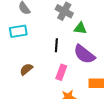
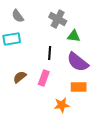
pink rectangle: (61, 72) -> (44, 78), moved
orange rectangle: (96, 83) -> (79, 87), moved

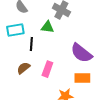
green triangle: (74, 36) -> (47, 27), moved
black line: (50, 53) -> (31, 44), moved

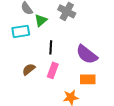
green triangle: (47, 27) -> (41, 20), moved, turned -48
black line: (31, 44) -> (51, 47), moved

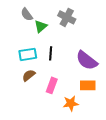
cyan rectangle: (21, 31) -> (28, 54), moved
pink rectangle: (53, 70) -> (52, 85), moved

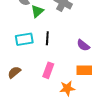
purple semicircle: (87, 60) -> (83, 45), size x0.6
brown semicircle: (29, 75) -> (14, 72), moved

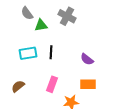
green triangle: (37, 11) -> (41, 25), turned 32

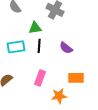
green triangle: (41, 25) -> (35, 28), moved
purple semicircle: (87, 59) -> (66, 48), moved

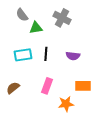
green triangle: (35, 28) -> (36, 28), moved
purple semicircle: (66, 48) -> (73, 56), turned -32

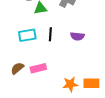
pink rectangle: (47, 86) -> (38, 68), moved, turned 56
orange rectangle: (83, 86) -> (91, 83), moved

